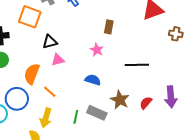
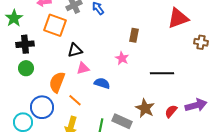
blue semicircle: (93, 80) -> (102, 83), moved
purple arrow: (171, 97) -> (196, 105), turned -100

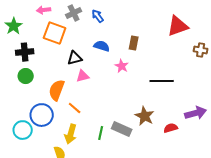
blue semicircle: (102, 83) -> (102, 46), moved
red semicircle: (171, 111) -> (171, 128), moved, turned 32

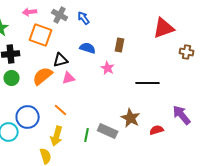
gray cross: (74, 13) -> (60, 15), turned -35
orange semicircle: (57, 90) -> (43, 76), moved, turned 30
purple arrow: (196, 113) -> (182, 115), turned -115

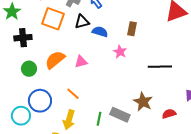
black triangle: (61, 60) -> (82, 22), moved
green circle: (12, 78) -> (29, 69), moved

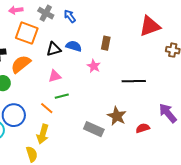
black triangle: (82, 22) -> (54, 49), moved
orange semicircle: (55, 60) -> (21, 64), moved
green line: (99, 119) -> (62, 96), moved, turned 64

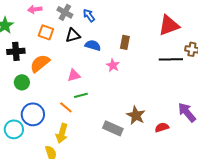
orange square: (27, 33) -> (46, 32), size x0.7
black triangle: (54, 49) -> (73, 35), moved
black line: (134, 81) -> (171, 59), moved

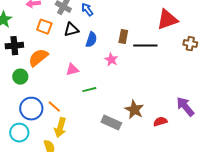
blue semicircle: (93, 45) -> (91, 40), turned 91
black line: (171, 59) -> (145, 46), moved
green line: (81, 95) -> (89, 90), moved
orange line: (66, 107) -> (54, 107), moved
cyan circle: (14, 129) -> (19, 133), moved

